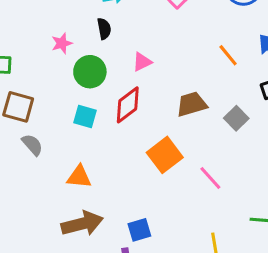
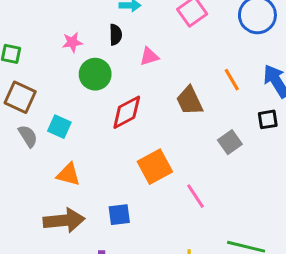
pink triangle: (142, 62) -> (149, 56), moved
brown trapezoid: (192, 104) -> (189, 101), moved, turned -108
cyan square: (85, 117) -> (59, 127), moved
blue square: (139, 230) -> (119, 215), moved

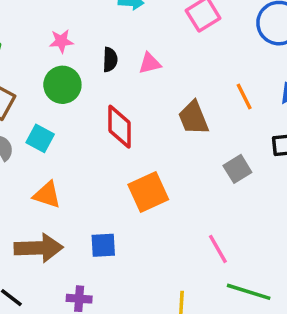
black semicircle: (116, 35) -> (110, 60), moved
green circle: (95, 74) -> (62, 85), moved
red diamond: (127, 112) -> (119, 127), turned -66
pink line: (196, 196) -> (218, 249), moved

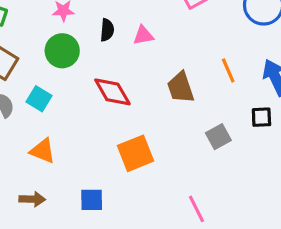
red diamond: (119, 127) -> (112, 92), turned -33
brown arrow: (39, 248) -> (32, 199), size x0.6

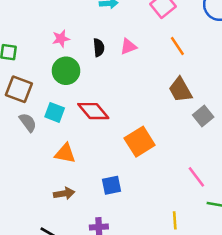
orange line: (228, 70) -> (177, 46), moved
brown trapezoid: (181, 88) -> (180, 90), moved
red diamond: (112, 92) -> (93, 111), moved

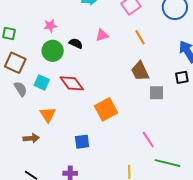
black semicircle: (99, 48) -> (76, 43), moved, turned -64
gray square: (203, 116) -> (156, 93), turned 35
orange triangle: (65, 153) -> (48, 115), turned 42
brown arrow: (64, 193) -> (31, 138), moved

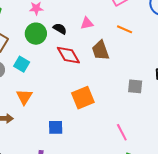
orange line: (140, 37) -> (125, 29), turned -42
brown trapezoid: (140, 71) -> (100, 50), moved
red diamond: (72, 83) -> (68, 55), moved

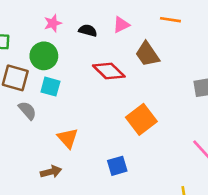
black semicircle: (60, 29) -> (88, 30), moved
green circle: (36, 34) -> (44, 56), moved
cyan square: (22, 64) -> (50, 87), moved

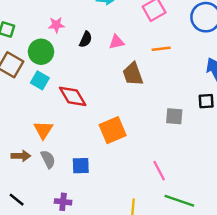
orange line: (170, 20) -> (161, 49), turned -30
black semicircle: (88, 30) -> (86, 39), turned 84
red diamond: (109, 71) -> (73, 96), moved
gray semicircle: (27, 111) -> (48, 159), moved

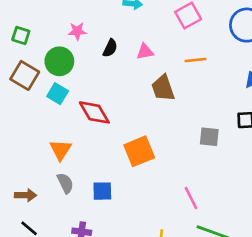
brown arrow: (21, 156) -> (26, 195), moved

